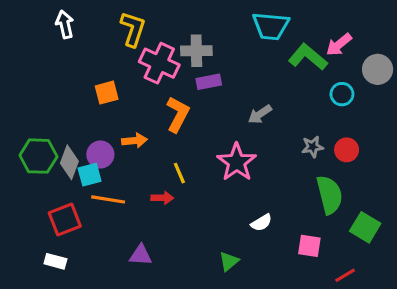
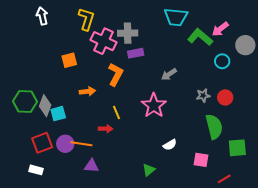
purple circle: (100, 155) -> (65, 144), moved
orange line: (108, 199) -> (81, 144), moved
green square: (365, 227) -> (237, 148), turned -36

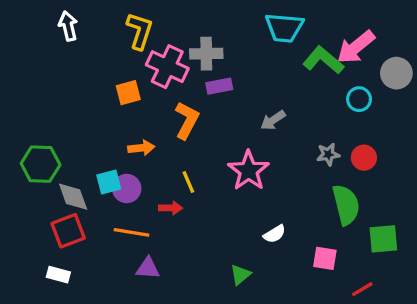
pink arrow: (220, 29) -> (356, 47), size x1.4
orange square: (69, 60) -> (128, 93), moved
gray diamond: (45, 106) -> (73, 197), moved, turned -40
cyan square: (58, 114) -> (109, 182), moved
purple circle: (65, 144) -> (127, 188), moved

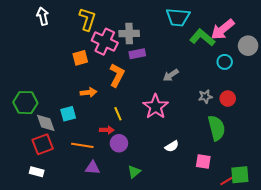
purple circle: (127, 188) -> (119, 143), moved
green square: (383, 239) -> (240, 175), moved
green triangle: (240, 275) -> (134, 172), moved

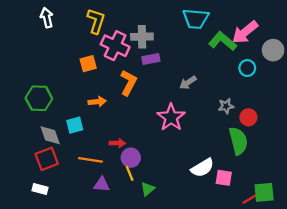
red circle: (228, 99) -> (248, 117), moved
green hexagon: (25, 103) -> (39, 98), moved
yellow line: (118, 114) -> (130, 173), moved
white semicircle: (172, 146) -> (202, 168), moved, size x1.5

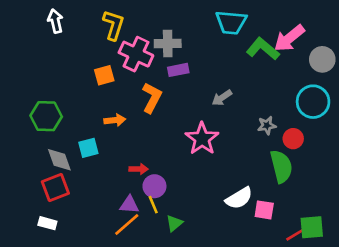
cyan circle: (247, 68) -> (313, 102), moved, size x1.6
orange line: (90, 160) -> (127, 225), moved, turned -50
purple triangle: (102, 185) -> (129, 205), moved

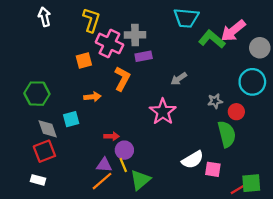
green triangle: (174, 223) -> (140, 180), size x1.5

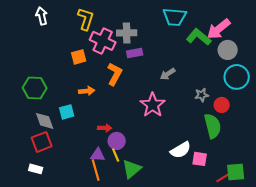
gray circle: (260, 48) -> (228, 50), moved
orange line: (102, 181) -> (96, 170), turned -65

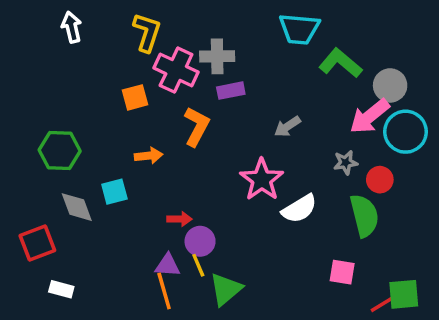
pink arrow: (219, 29) -> (370, 116), moved
red square: (42, 142) -> (37, 243), moved
white semicircle: (181, 150) -> (299, 209), moved

